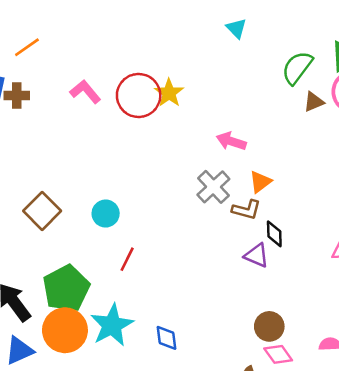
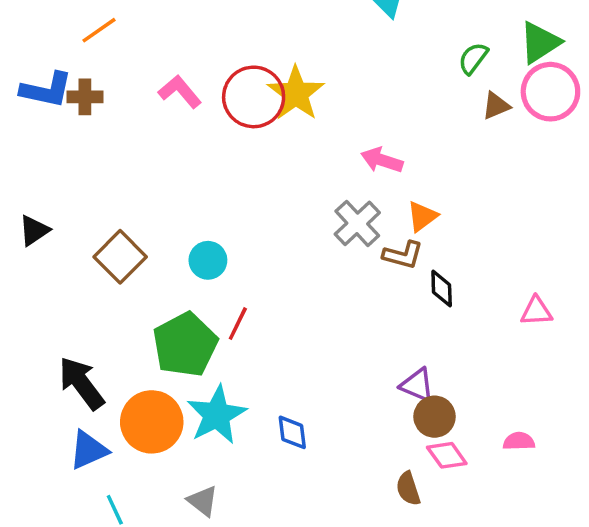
green semicircle: (297, 68) -> (473, 58), size x0.7
yellow star: (169, 93) -> (296, 93), size x1.4
purple triangle: (257, 255) -> (417, 385), moved
green pentagon: (66, 288) -> (185, 345), moved

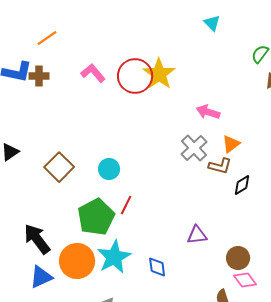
black diamond: (442, 288) -> (242, 185), turned 60
purple triangle: (417, 385) -> (197, 235), moved, turned -30

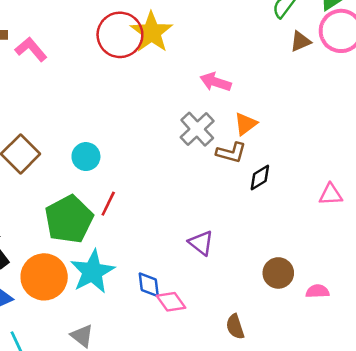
pink L-shape: (93, 73) -> (31, 49), moved
purple triangle: (197, 235) -> (201, 243), turned 45
brown circle: (238, 258) -> (278, 273), moved
pink diamond: (245, 280) -> (171, 302), moved

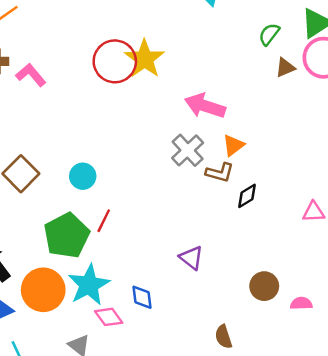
pink arrow: (215, 82) -> (205, 106), size x1.4
pink diamond: (171, 302) -> (109, 317), moved

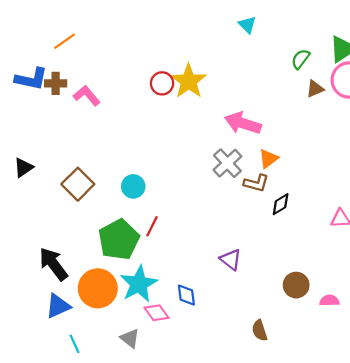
red circle: (115, 61) -> (162, 83), size x0.6

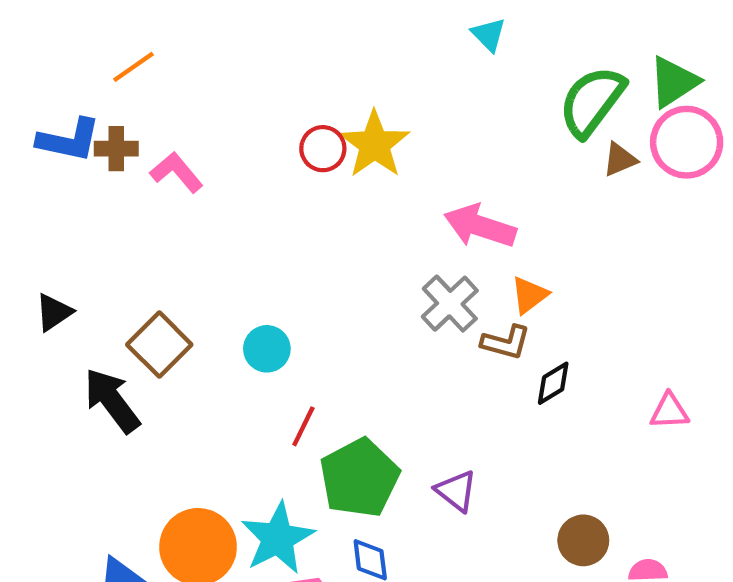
green semicircle: (301, 59) -> (592, 101), size x1.8
green pentagon: (119, 240) -> (359, 478), moved
black arrow: (53, 264) -> (112, 400), moved

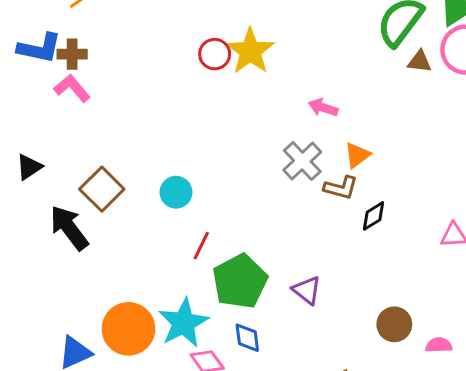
brown triangle: (620, 159) -> (420, 62), turned 30
pink L-shape: (176, 172) -> (72, 88), moved
pink arrow: (480, 226) -> (323, 108), size x0.6

